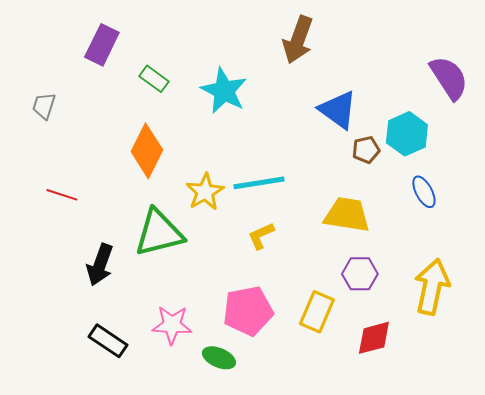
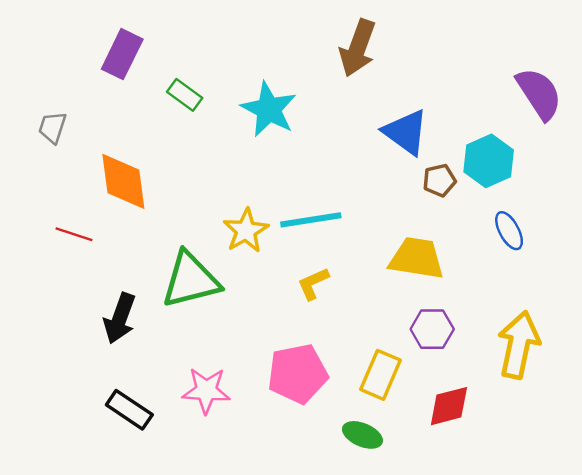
orange diamond: (147, 151) -> (123, 181), moved, turned -34
green ellipse: (219, 358) -> (362, 435), moved

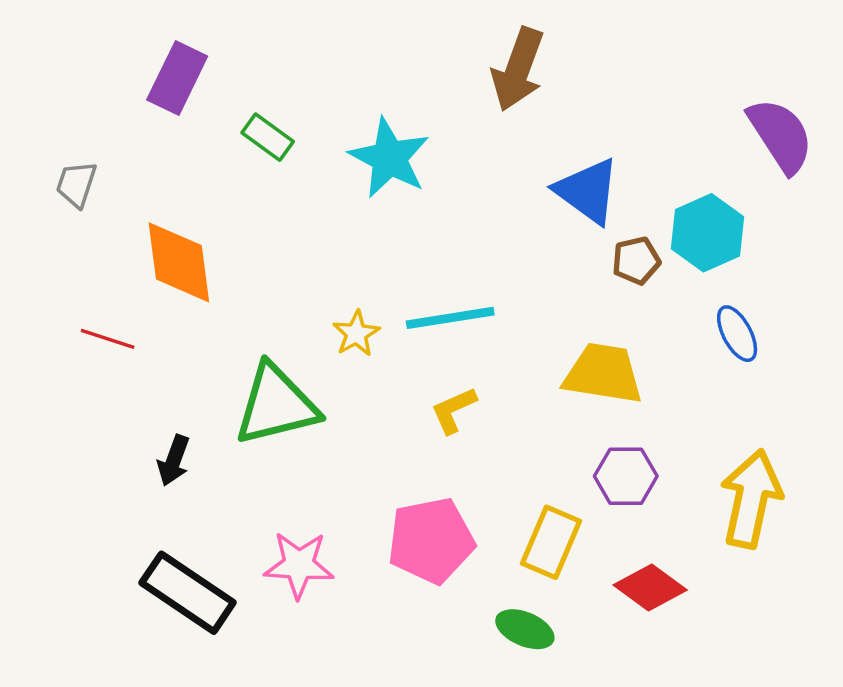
yellow star: (246, 231) -> (356, 334), size x0.7
black arrow: (120, 318) -> (174, 461), size x0.7
red diamond: (449, 406) -> (650, 587), turned 51
black rectangle: (129, 410) -> (188, 593), size x1.4

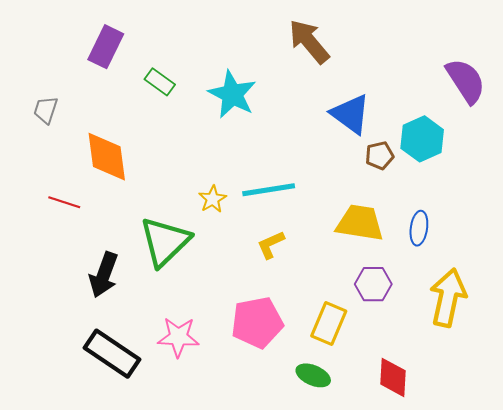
brown arrow: (518, 69) -> (309, 41), turned 120
blue ellipse: (737, 334) -> (419, 228), moved, turned 36
green triangle: (276, 405) -> (165, 242), turned -30
black arrow: (174, 461) -> (104, 275), size x1.5
red diamond: (650, 587) -> (393, 377), moved, turned 57

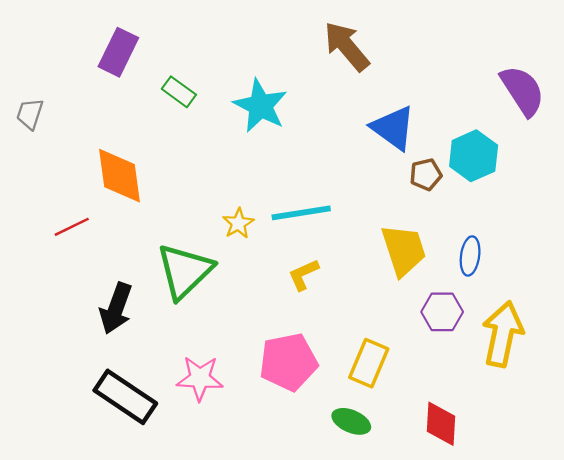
gray trapezoid: (46, 110) -> (30, 114), moved
red line: (64, 202) -> (72, 227), turned -44
yellow trapezoid: (360, 223) -> (404, 250), turned 63
purple hexagon: (373, 284) -> (442, 312), moved

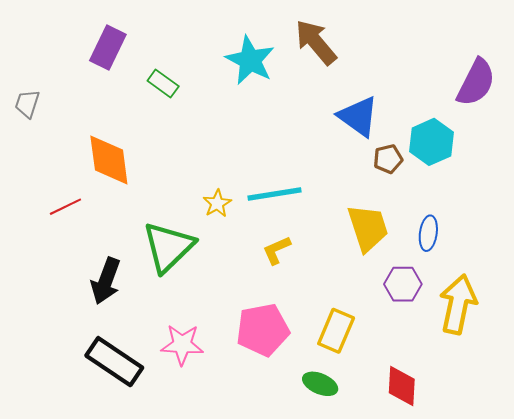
purple semicircle: (522, 91) -> (476, 83), turned 60
cyan star: (260, 106) -> (250, 60), moved

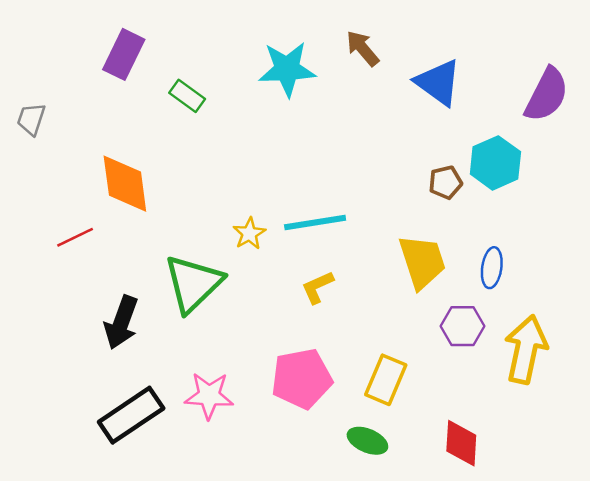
brown arrow: (316, 42) -> (363, 48), size x0.7
cyan star: (250, 60) -> (287, 69), turned -30
blue triangle: (358, 116) -> (438, 82), moved
black rectangle: (114, 362) -> (131, 415), turned -68

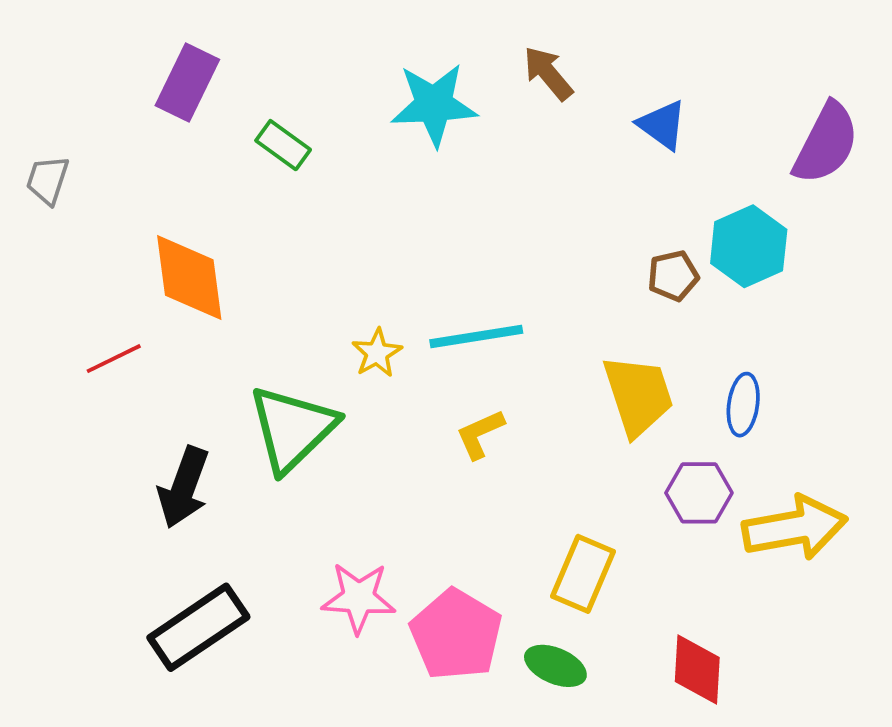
blue triangle: (438, 82) -> (662, 125), size x0.7
yellow arrow: (526, 349) -> (795, 528), turned 68
pink pentagon: (302, 379) -> (456, 635), moved, turned -30
pink star: (209, 396) -> (359, 598), moved

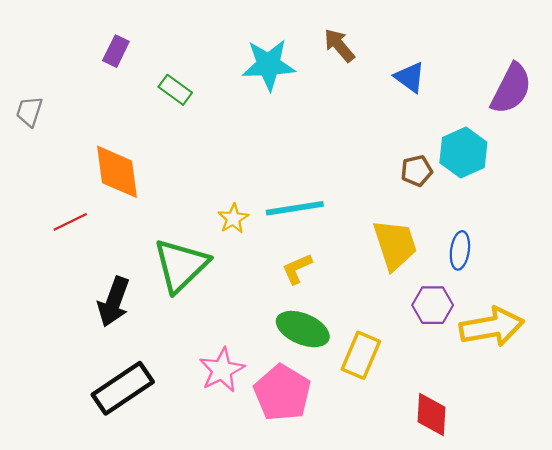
purple rectangle: (187, 83) -> (116, 51), size x0.7
pink star: (359, 598) -> (222, 370), turned -30
green ellipse: (555, 666) -> (303, 329), moved, size x1.4

